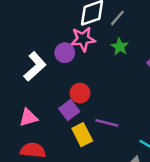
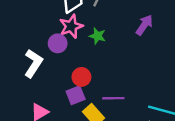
green star: (120, 47) -> (97, 36), moved
purple square: (69, 110) -> (76, 95), turned 30

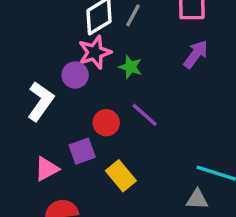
purple square: (76, 95) -> (82, 151), moved
purple line: (113, 98) -> (145, 115), moved, turned 40

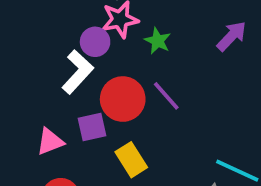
white L-shape: (41, 101) -> (78, 72), moved
red circle: (106, 123) -> (123, 99), size x1.5

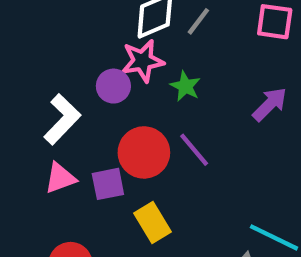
purple arrow: (232, 36) -> (270, 104), moved
white L-shape: (78, 72) -> (62, 119), moved
pink triangle: (50, 142) -> (60, 178), moved

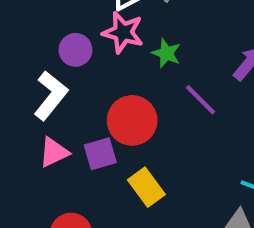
pink star: (143, 61) -> (123, 32), turned 30
purple circle: (113, 86) -> (75, 50), moved
purple line: (194, 150) -> (200, 100), moved

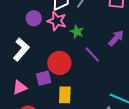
purple circle: (75, 50) -> (34, 18), moved
pink triangle: (54, 152) -> (20, 87), moved
yellow rectangle: (146, 187) -> (65, 95), turned 36

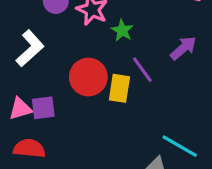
purple square: (44, 78) -> (43, 108), moved
yellow rectangle: (65, 95) -> (119, 88), moved

